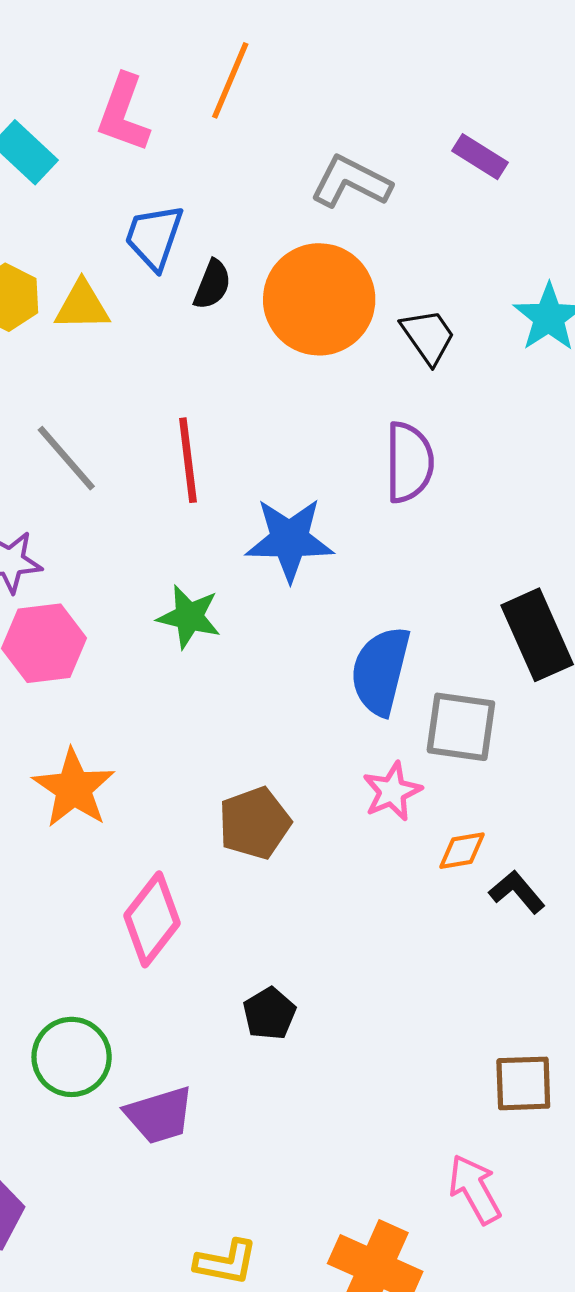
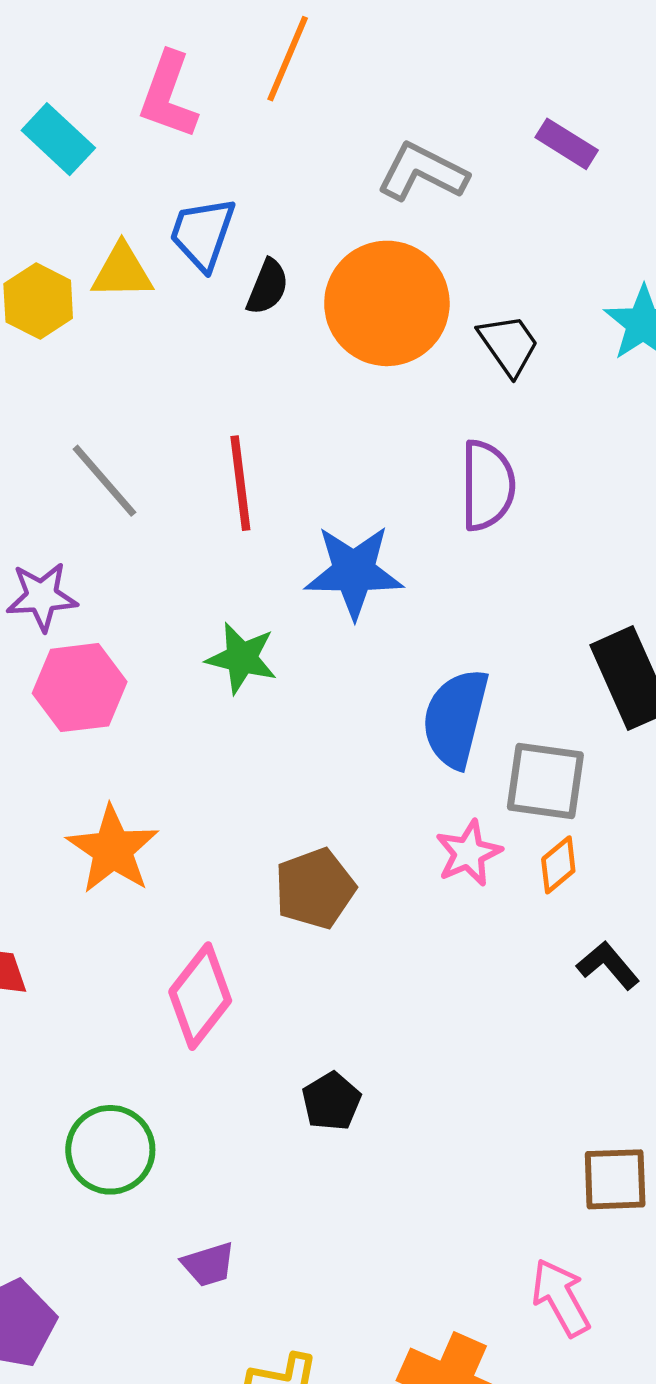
yellow triangle: (82, 306) -> (122, 271), moved
orange diamond: (462, 851) -> (558, 865), moved, turned -30
purple trapezoid: (159, 1115) -> (208, 1264), moved, size x0.7

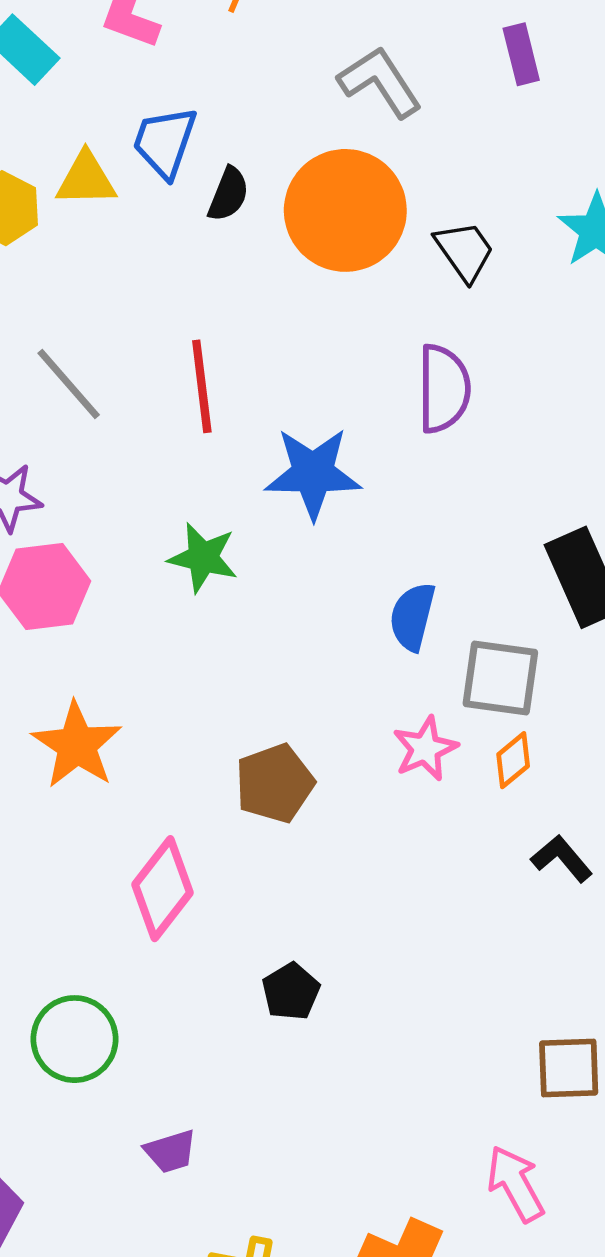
purple rectangle: (567, 144) -> (521, 54), turned 44
gray L-shape: (422, 172) -> (380, 82), turned 30
blue semicircle: (456, 718) -> (412, 617), size x0.7

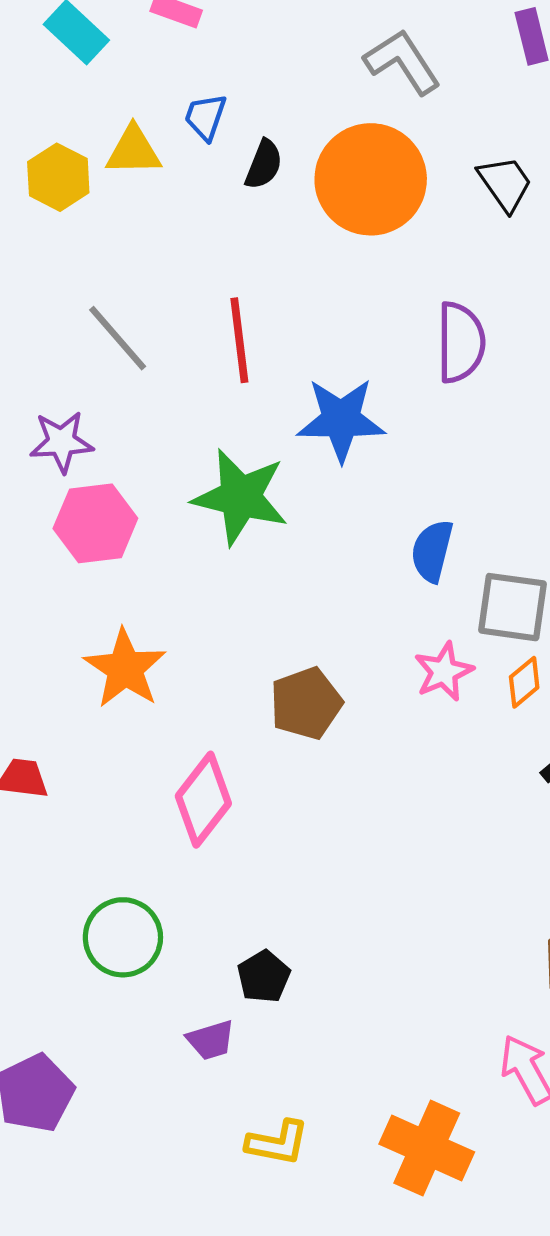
blue trapezoid: (165, 142) -> (205, 117), size x0.7
black trapezoid: (464, 251) -> (505, 184), moved
green star: (203, 558) -> (240, 497), size x1.5
black pentagon: (291, 992) -> (264, 977), moved

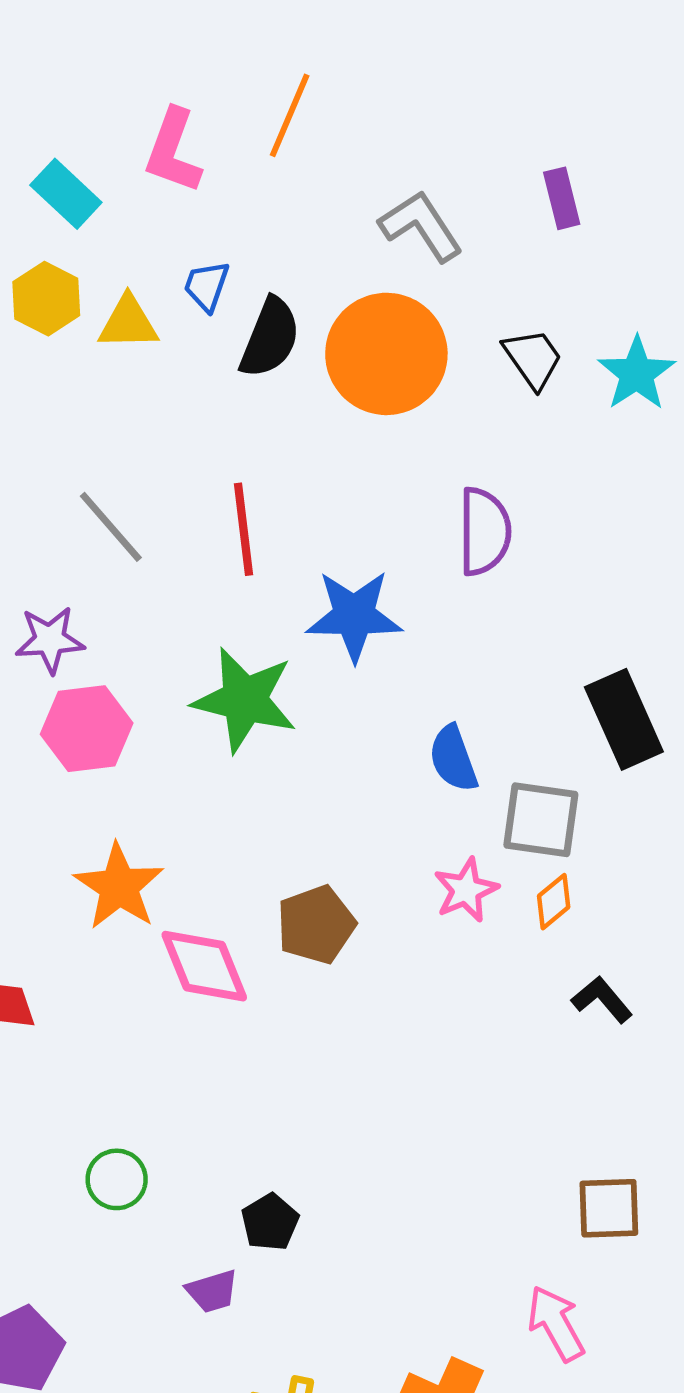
black semicircle: (264, 165) -> (270, 338), size x1.5
yellow hexagon: (58, 177) -> (46, 299), moved
blue semicircle: (432, 551) -> (453, 759), turned -34
pink diamond: (203, 800) -> (204, 966), moved, turned -60
green circle: (123, 937) -> (117, 1179), size x0.7

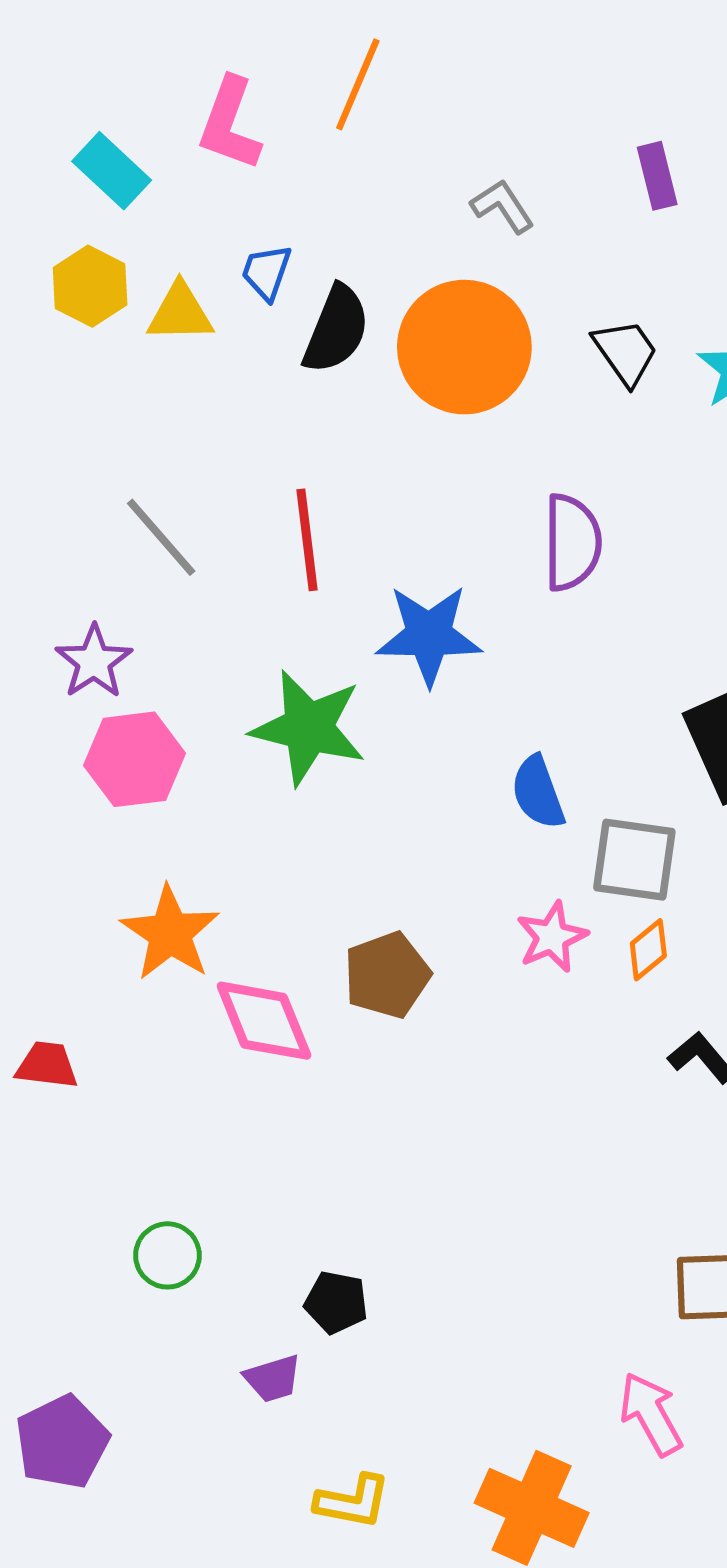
gray L-shape: (421, 226) -> (502, 206), size x0.7
purple star: (50, 640) -> (94, 662), turned -30
black pentagon: (270, 1222) -> (336, 1302), turned -30

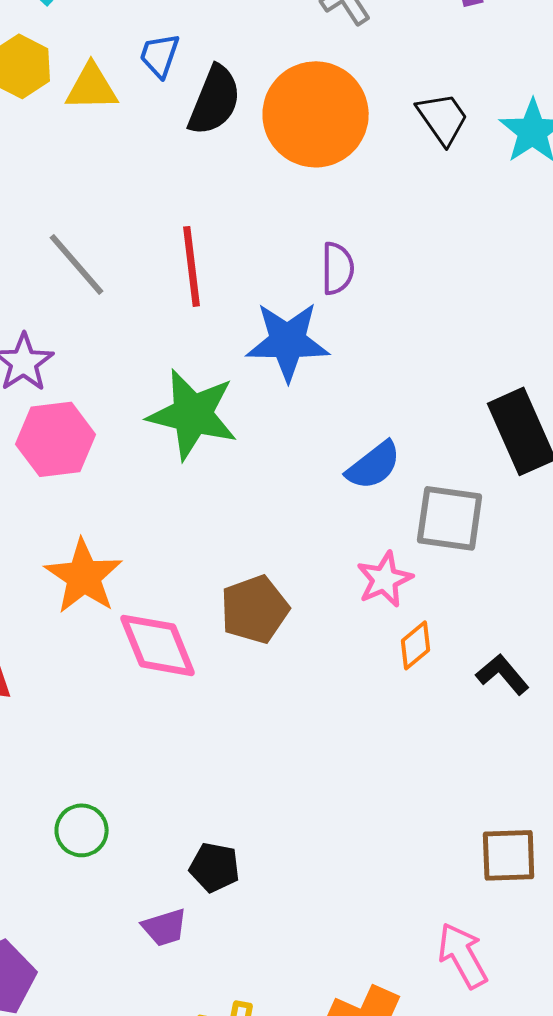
purple semicircle: (572, 542) -> (338, 268), moved, size x0.7
blue semicircle: (538, 792) -> (374, 465), turned -108
orange diamond: (648, 950) -> (416, 645), moved

